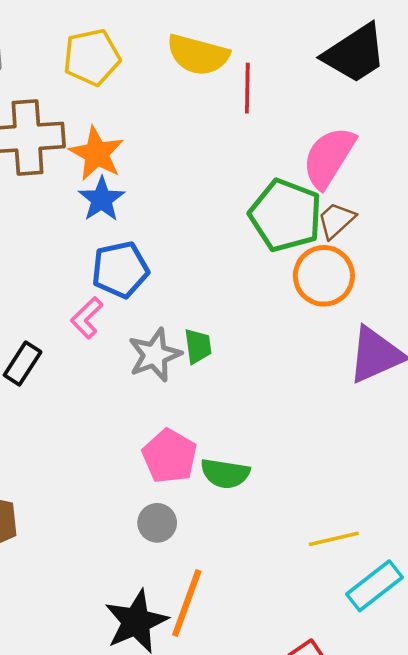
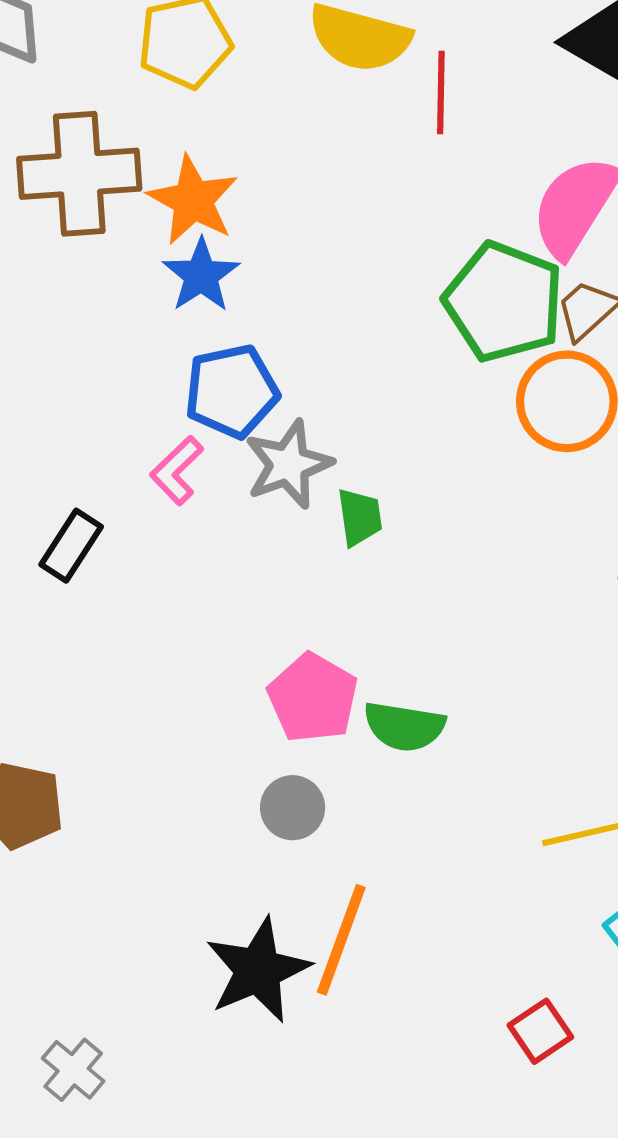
gray star: (155, 355) -> (288, 464), moved

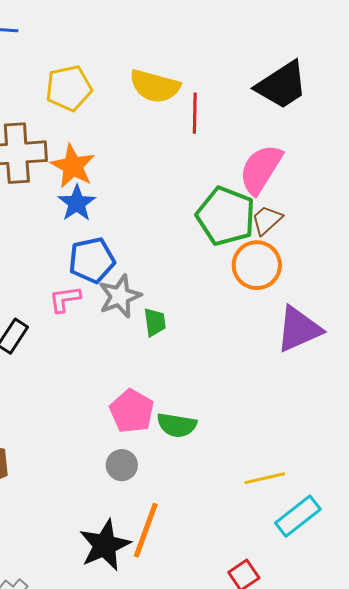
pink L-shape: (177, 470) -> (65, 299), turned 36

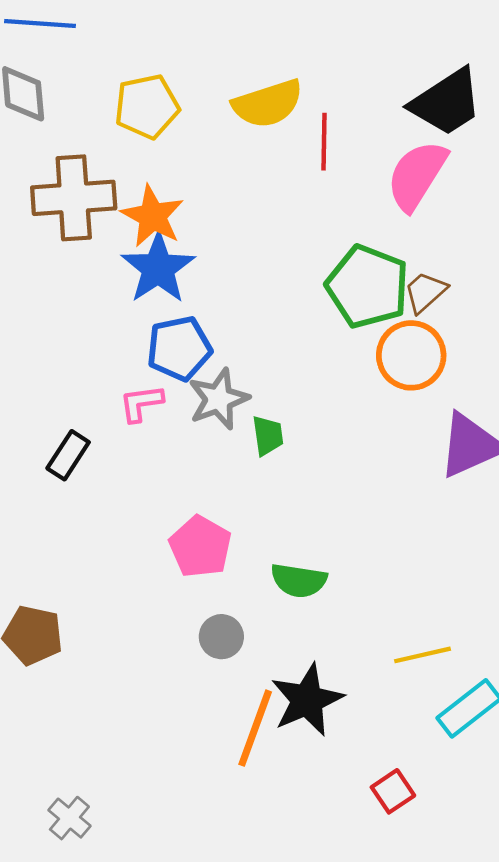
yellow semicircle: (155, 86) -> (268, 104), turned -33
pink semicircle: (261, 169) -> (417, 175), moved
blue star: (77, 203) -> (158, 268), size x1.4
pink pentagon: (132, 411) -> (200, 547), moved
black star: (105, 545) -> (307, 700), moved

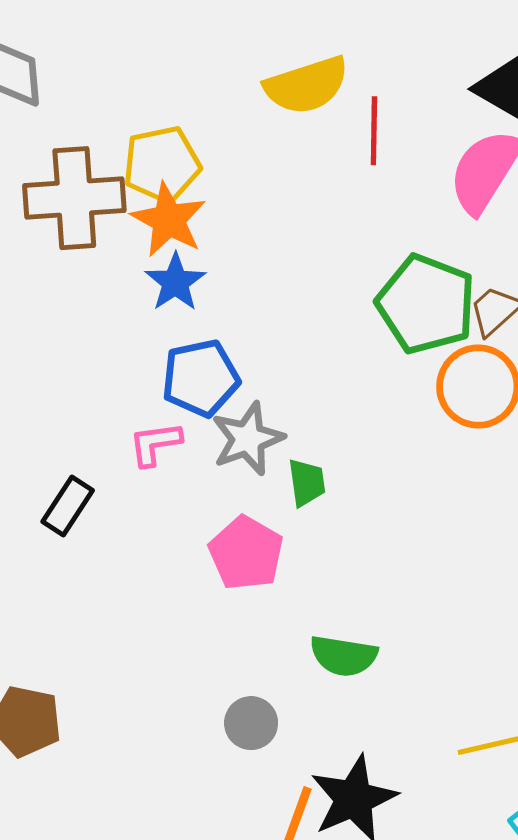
yellow pentagon: (147, 106) -> (162, 164), moved
blue star: (158, 268) -> (175, 282), size x0.7
pink pentagon: (200, 547) -> (246, 553), moved

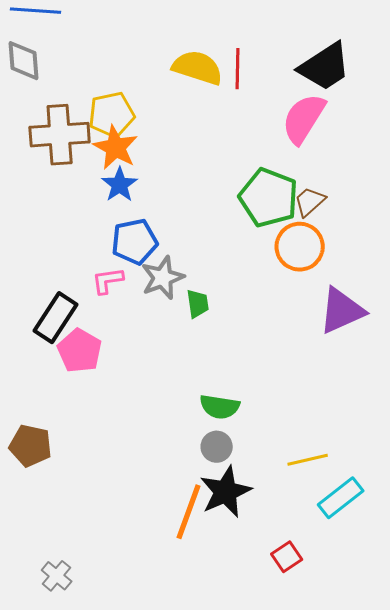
yellow semicircle: (307, 85) -> (198, 68), turned -144
red line: (374, 131) -> (238, 69), moved
black rectangle: (68, 506) -> (56, 318), size x1.4
pink pentagon: (246, 553) -> (80, 351), moved
gray circle: (251, 723) -> (217, 447), moved

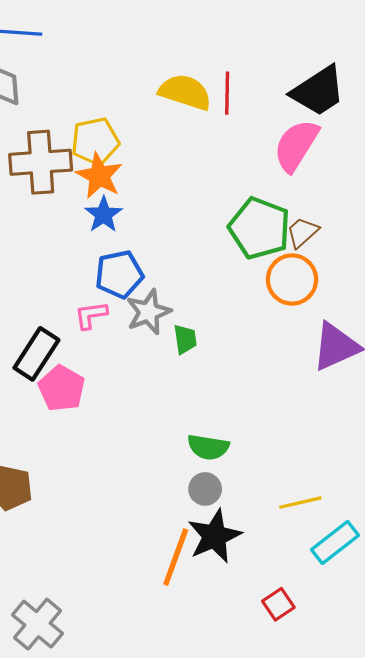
gray cross: (57, 576) -> (37, 624), size x1.6

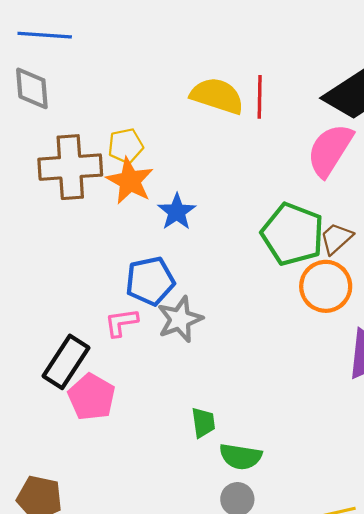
yellow pentagon: (95, 141) -> (126, 146), size x0.7
blue star: (103, 215) -> (177, 212), moved
green trapezoid: (185, 339) -> (203, 423), moved

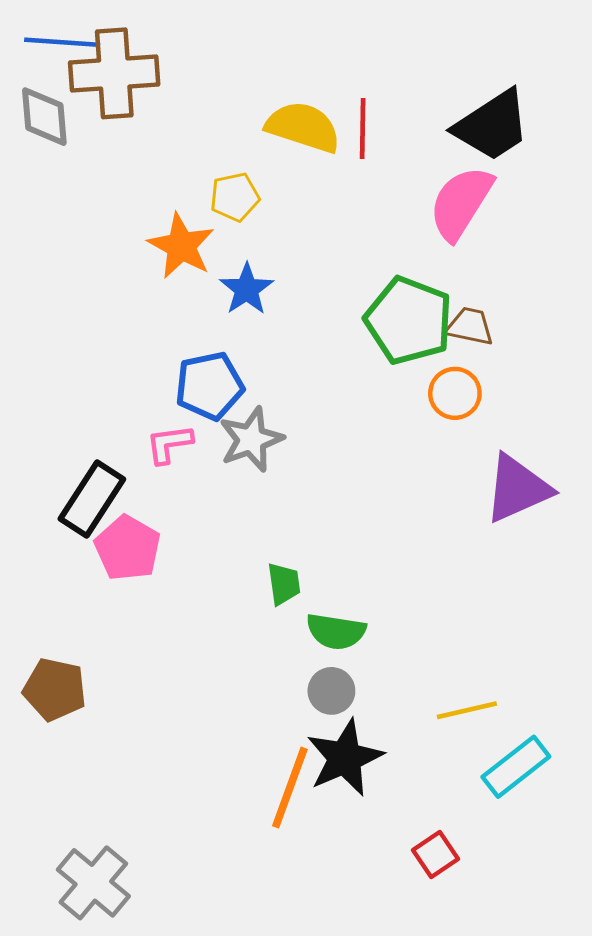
yellow pentagon: (126, 146) -> (235, 197), moved
brown cross: (70, 167) -> (114, 73), moved
brown trapezoid: (336, 238) -> (470, 326), turned 54
orange circle: (326, 286) -> (455, 393), size x0.7

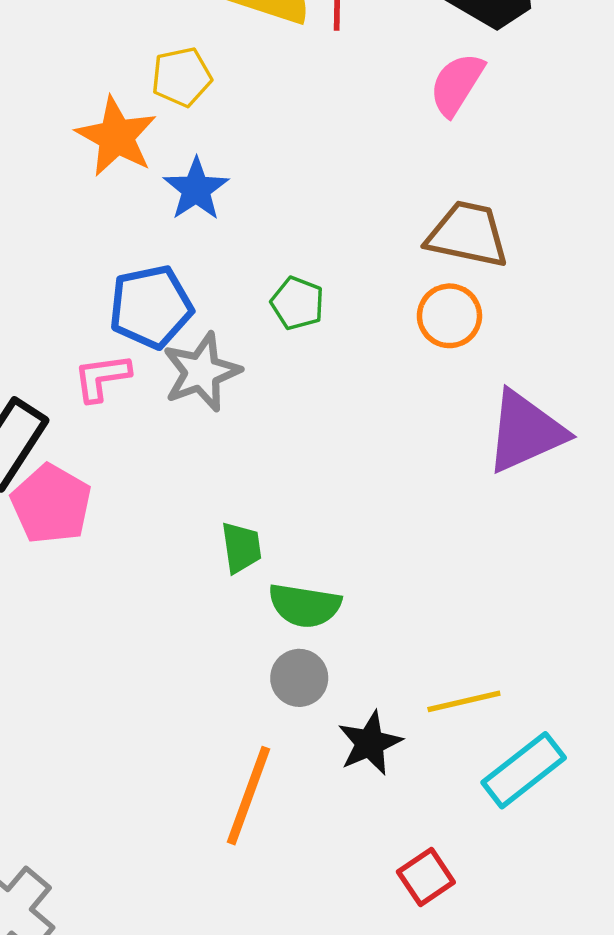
pink semicircle: (461, 203) -> (457, 84), size x0.7
green pentagon: (409, 320) -> (297, 303), moved, size x0.5
brown trapezoid: (470, 326) -> (468, 234), size x1.4
black star: (345, 758) -> (370, 743), moved, size x0.7

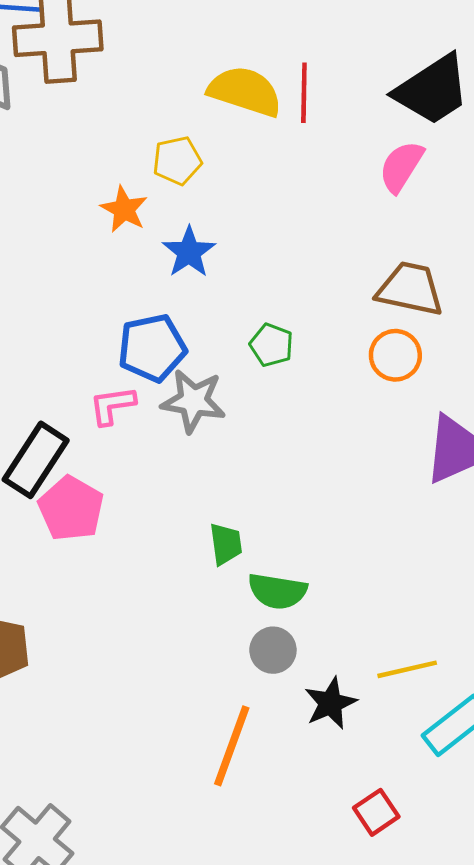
orange star: (116, 137) -> (124, 209), size x0.7
gray star: (201, 372) -> (193, 401), turned 30

